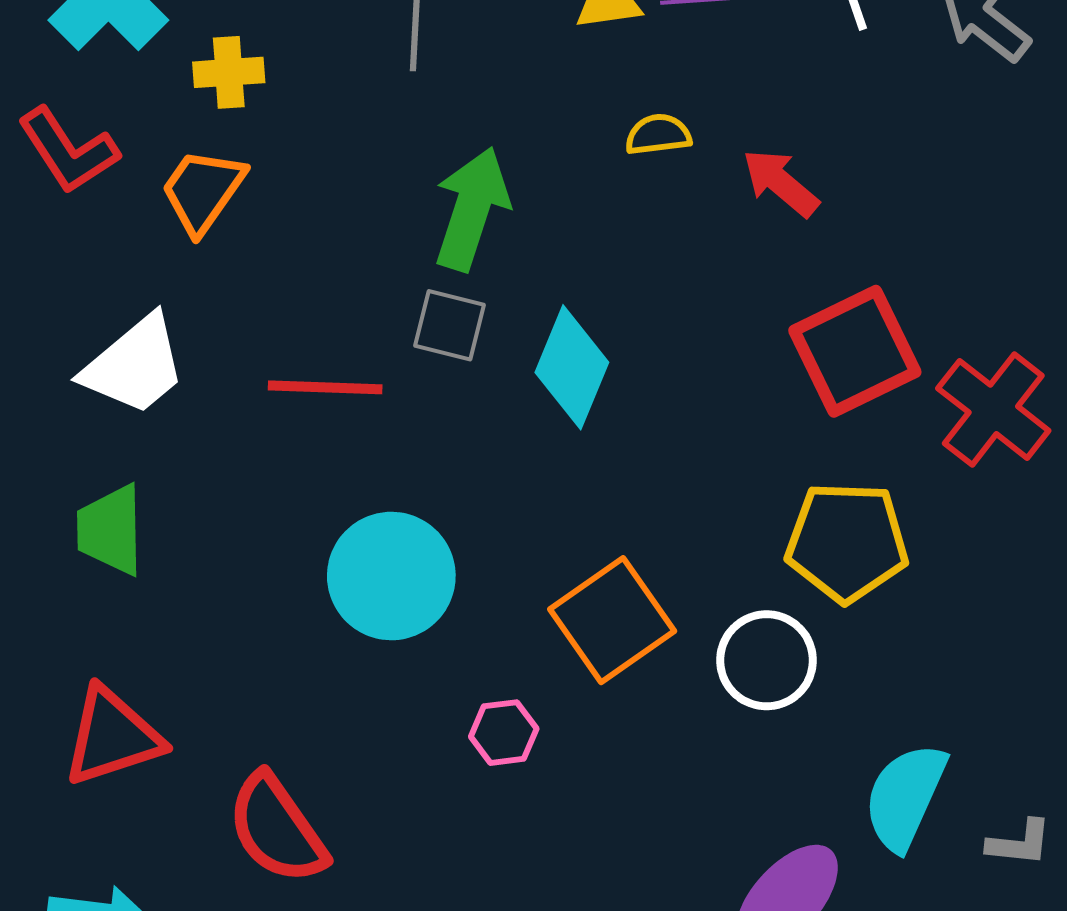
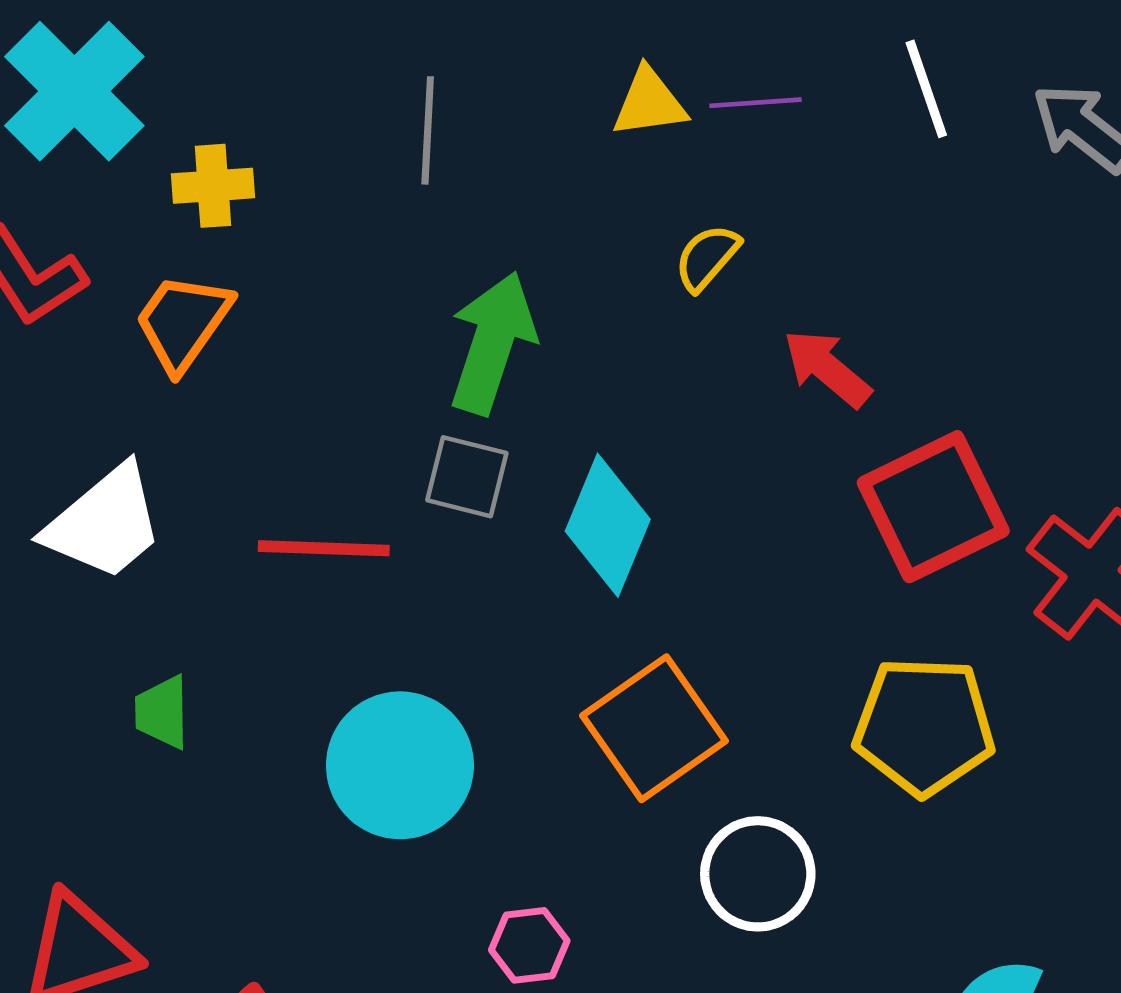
yellow semicircle: (658, 135) -> (707, 257), turned -42
red arrow: (781, 183) -> (827, 368), moved
green trapezoid: (110, 530) -> (162, 712), moved, size x0.7
orange square: (612, 620) -> (654, 728), moved
white circle: (767, 660) -> (758, 874), moved

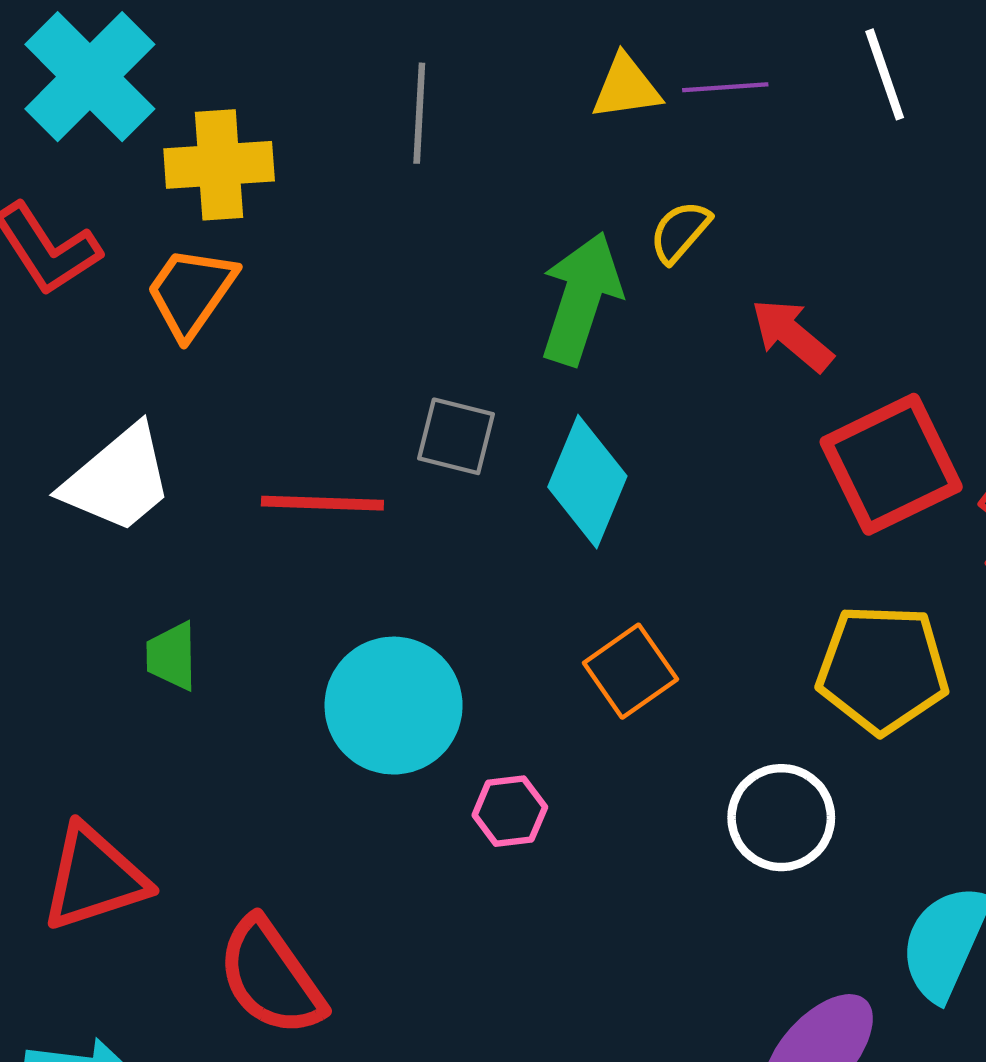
yellow cross: (213, 186) -> (219, 165), size x1.4
green arrow: (492, 343) -> (581, 298), moved
orange square: (654, 728) -> (630, 671), size x0.7
white circle: (758, 874) -> (781, 818), moved
pink hexagon: (529, 945) -> (510, 811), moved

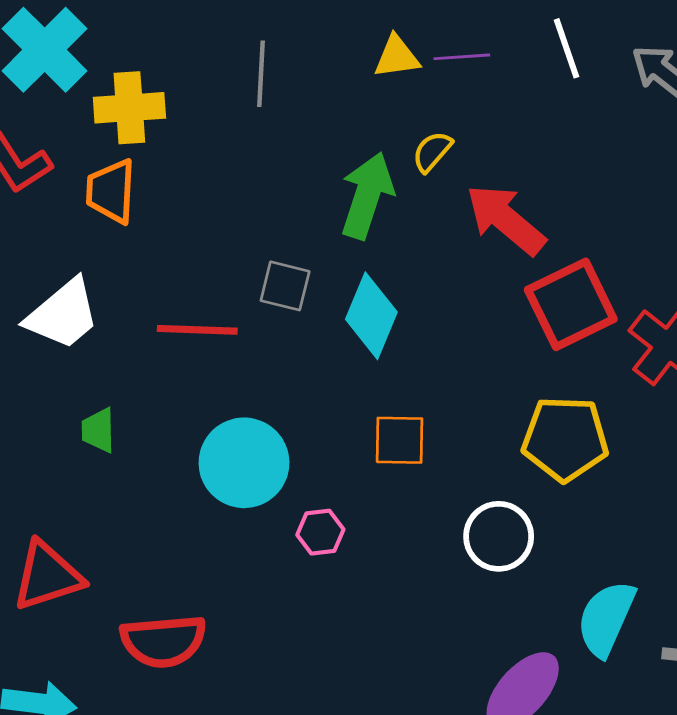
orange trapezoid: (191, 292) -> (111, 191), turned -32
red arrow: (792, 335) -> (506, 219), size x1.5
orange square: (630, 671) -> (400, 440), turned 36
red semicircle: (271, 977) -> (163, 641), turned -60

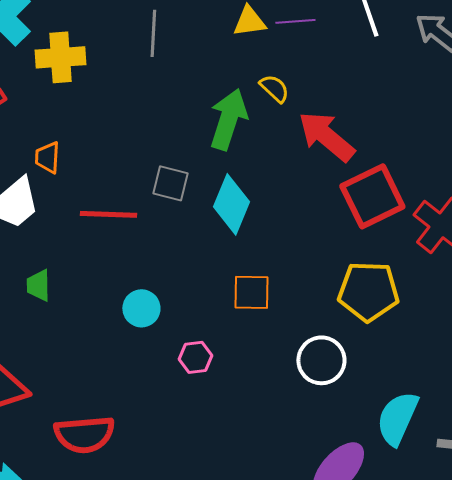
yellow semicircle: (432, 152) -> (274, 88), turned 92
orange trapezoid: (111, 191) -> (47, 157), moved, size x0.7
cyan circle: (244, 463) -> (141, 308), size x0.6

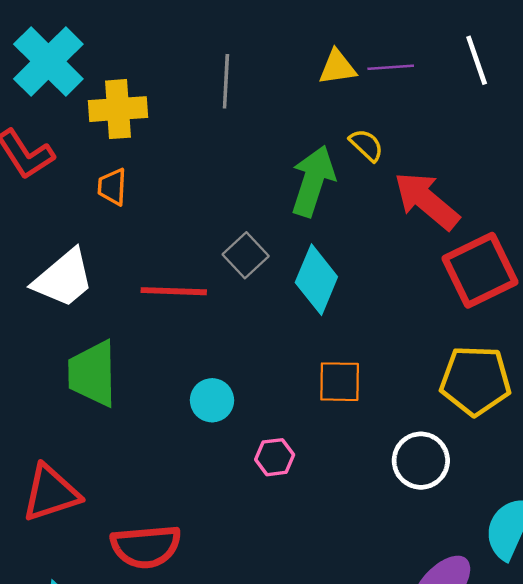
orange trapezoid: (47, 157) -> (112, 187), moved
gray square: (170, 183) -> (246, 255), turned 33
green trapezoid: (38, 285) -> (92, 374), size x1.8

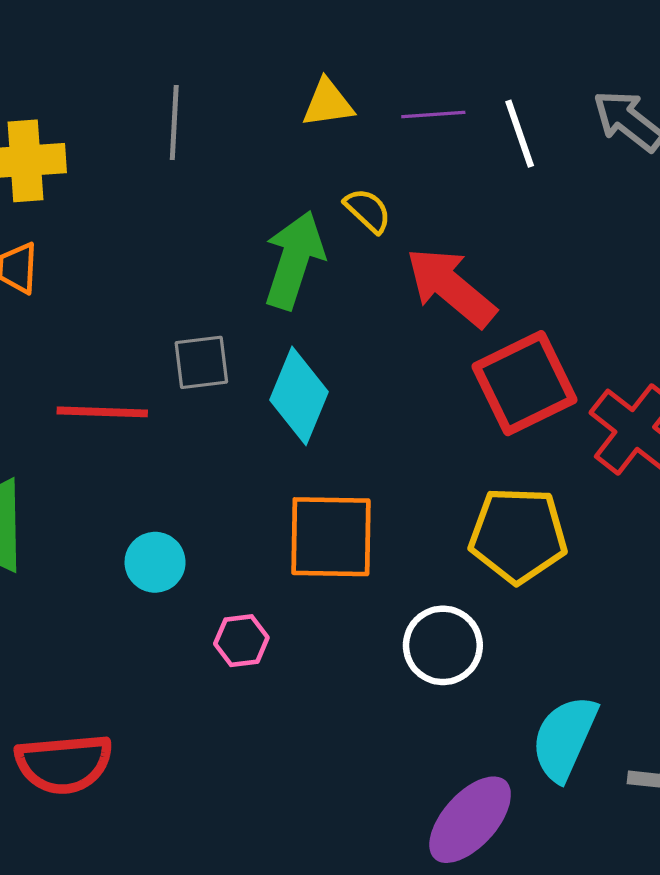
white line: (477, 60) -> (520, 134), moved
purple line: (391, 67) -> (433, 114), moved
gray square: (246, 255) -> (201, 362), turned 36
orange square: (340, 382) -> (331, 537), size x1.5

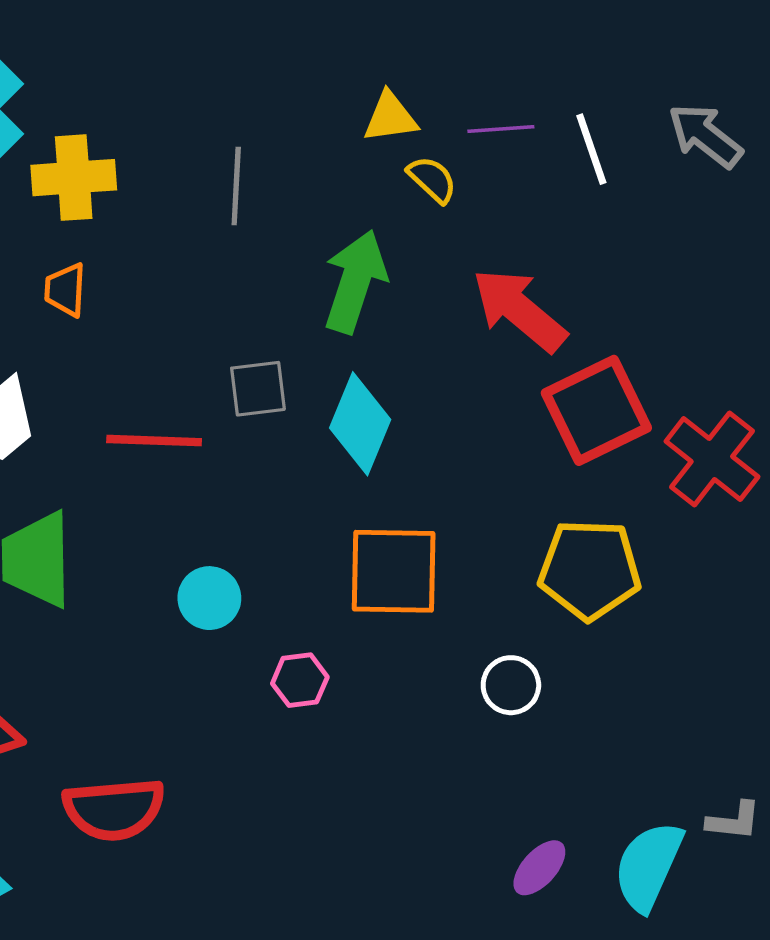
gray line: (174, 122) -> (236, 186), moved
yellow semicircle: (368, 210) -> (432, 179), moved
white circle: (443, 645) -> (511, 685), size x0.7
cyan semicircle: (564, 738) -> (648, 866), moved
purple ellipse: (470, 820) -> (539, 868), size x0.6

